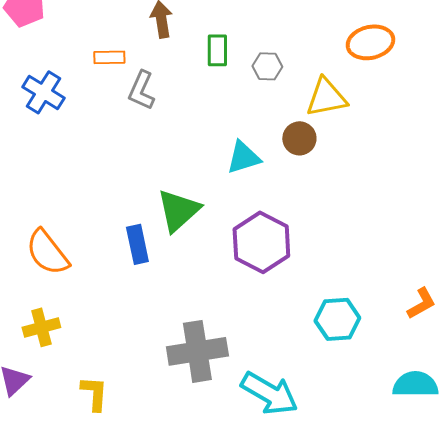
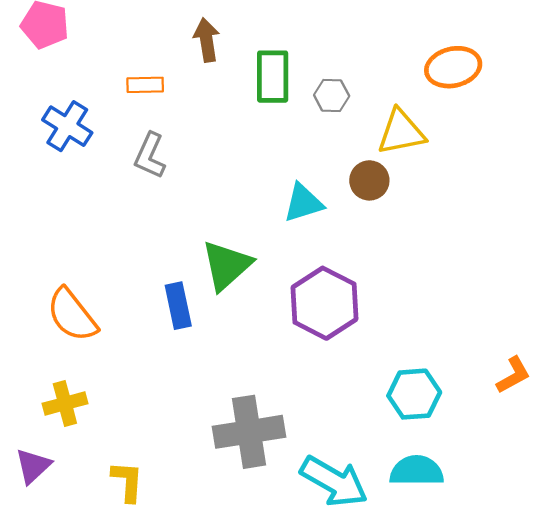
green rectangle: (217, 50) -> (273, 77), size x1.4
gray L-shape: (141, 90) -> (150, 156), moved
cyan semicircle: (415, 384) -> (417, 471), moved

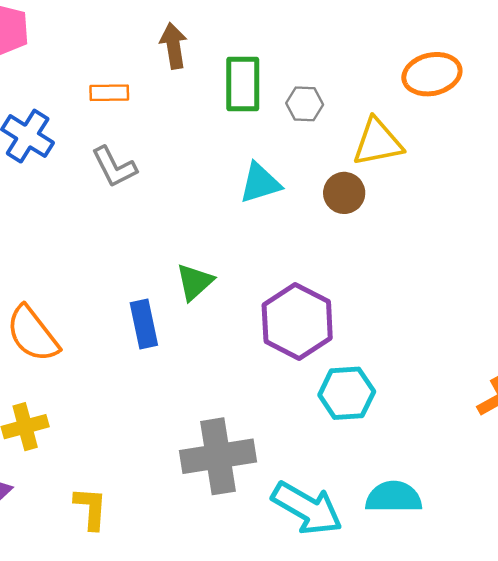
gray L-shape: (150, 156) -> (114, 167), turned -51
cyan triangle: (303, 203) -> (260, 183), moved
green triangle: (227, 265) -> (195, 282), size x0.7
cyan hexagon: (414, 394) -> (347, 393), moved

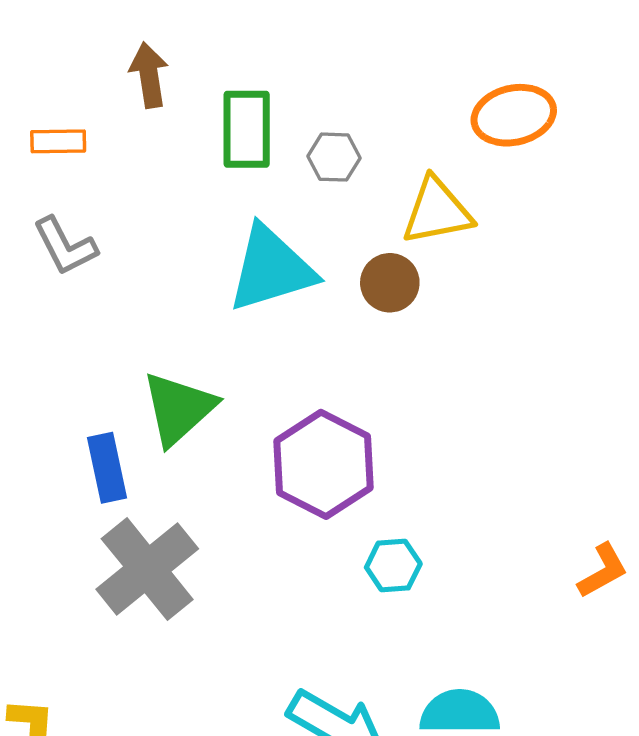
cyan triangle: (260, 183) -> (271, 269), size x1.5
green triangle: (195, 282) -> (179, 408), size x1.4
cyan hexagon: (347, 393) -> (393, 566), size x0.7
gray cross: (218, 456) -> (147, 569), moved, turned -30

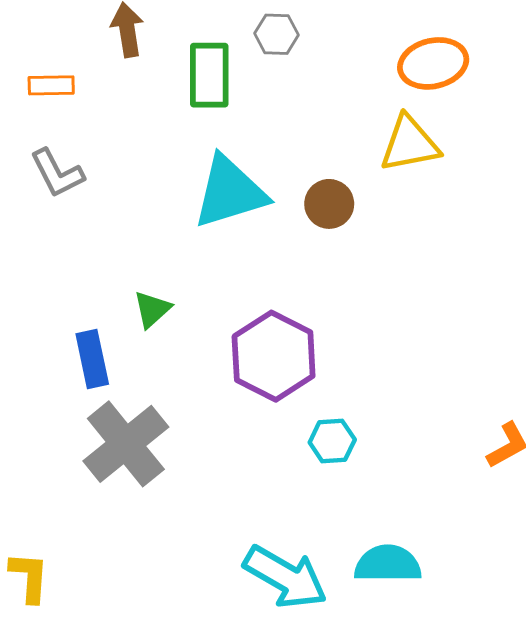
gray hexagon: (334, 157) -> (277, 34), moved
yellow triangle: (437, 211) -> (410, 144), moved
green triangle: (179, 408) -> (152, 309), size x0.6

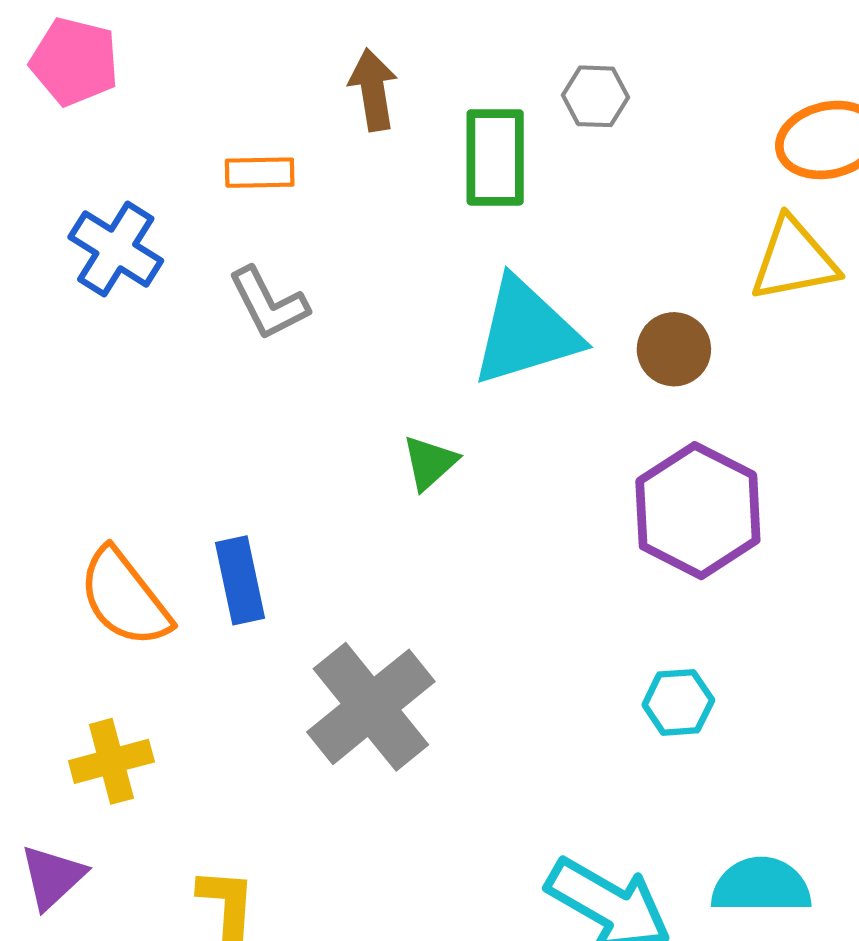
green triangle: (152, 309) -> (430, 463), moved
purple hexagon: (274, 356) -> (698, 511), moved
blue rectangle: (92, 359) -> (240, 580), moved

